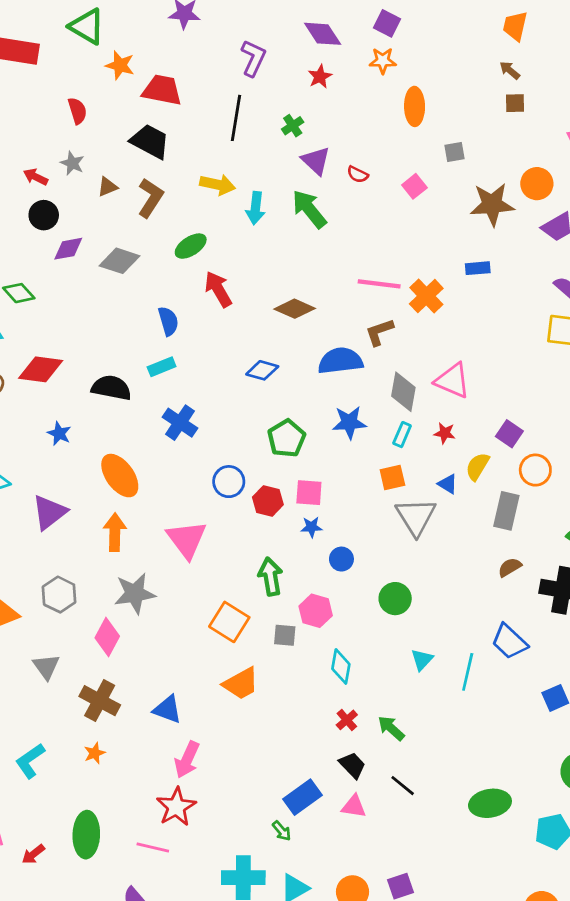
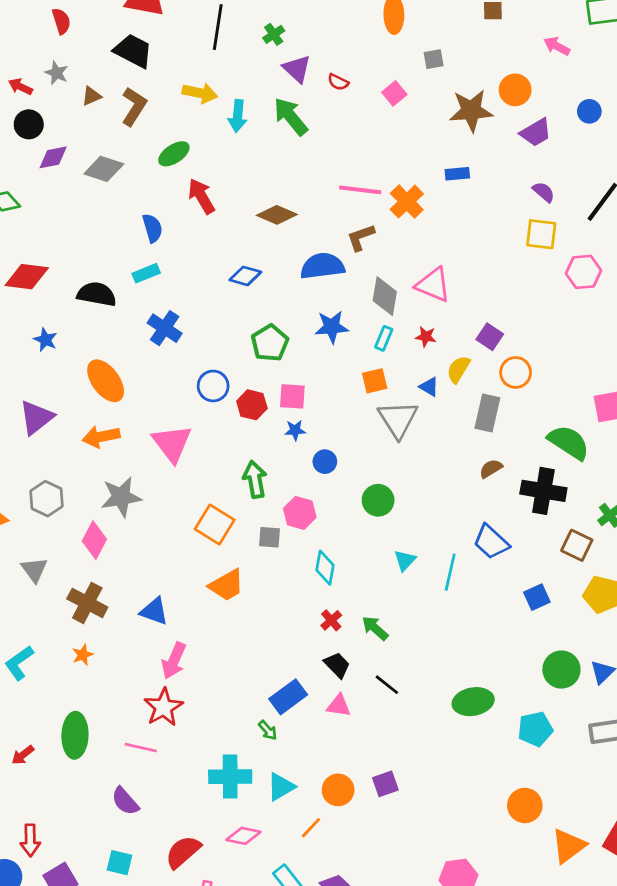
orange arrow: (115, 532) -> (101, 437), turned -102

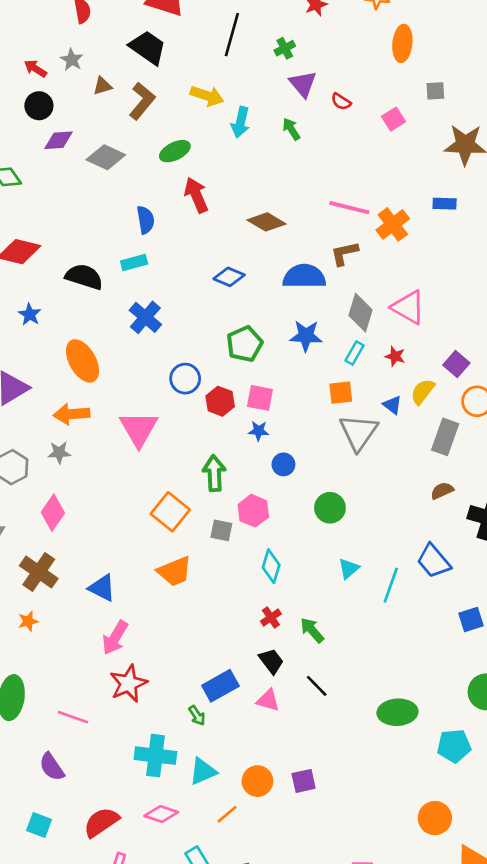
green arrow: (291, 117) -> (291, 129), size x0.6
gray star: (121, 497) -> (59, 453), moved, size x0.6
red star: (164, 707) -> (128, 684), moved

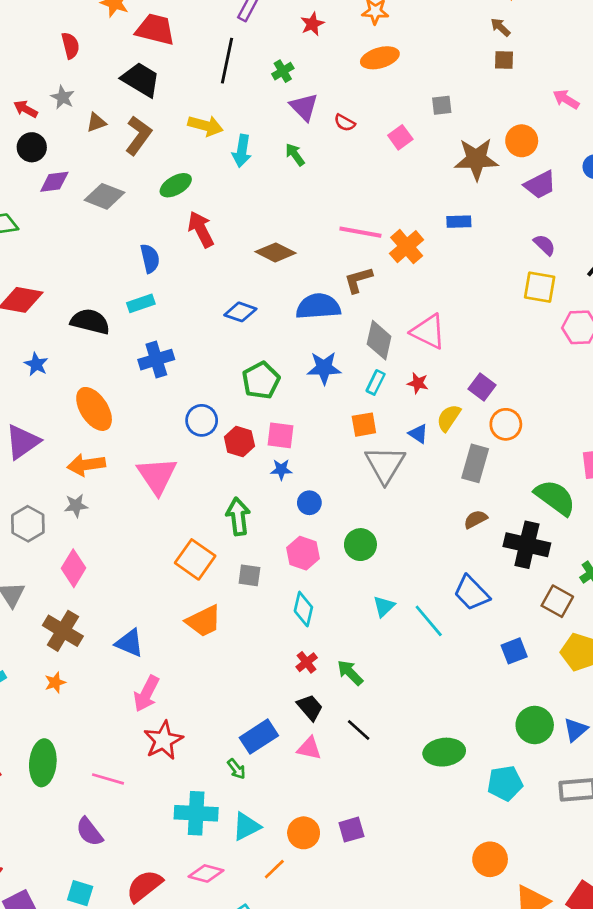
orange ellipse: (402, 43) -> (380, 58), moved, turned 72
blue cross: (145, 317) -> (156, 360), turned 36
pink hexagon: (253, 511) -> (303, 553), moved
cyan line: (391, 585) -> (429, 621), turned -56

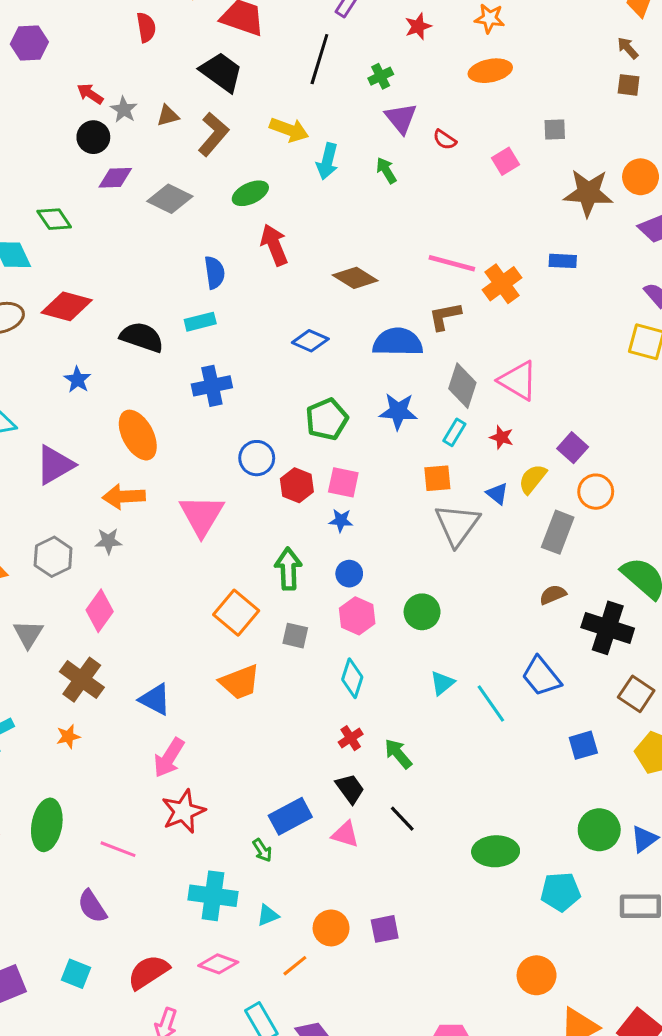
gray star: (63, 97) -> (124, 110), moved
blue circle: (309, 503) -> (349, 574), moved
cyan triangle: (246, 826) -> (268, 915), size x0.7

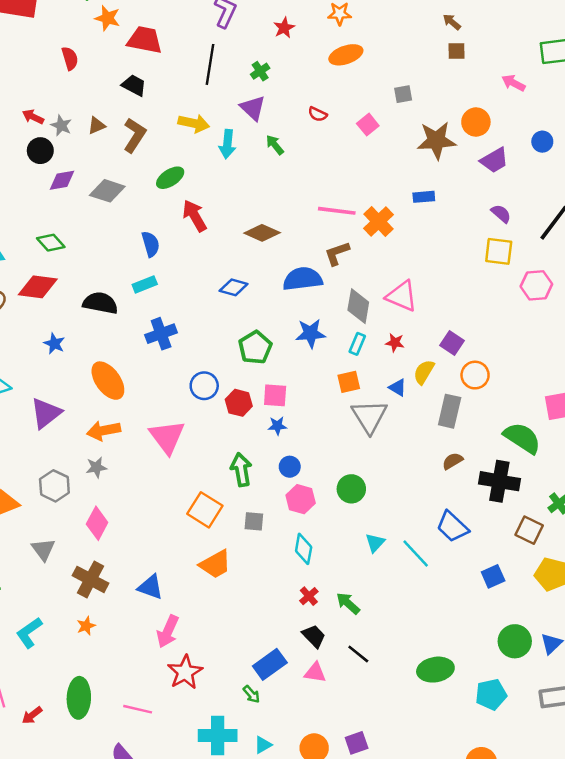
black trapezoid: (221, 72) -> (134, 85), size x0.7
purple triangle: (401, 118) -> (253, 108), moved
green diamond: (54, 219) -> (51, 243), moved

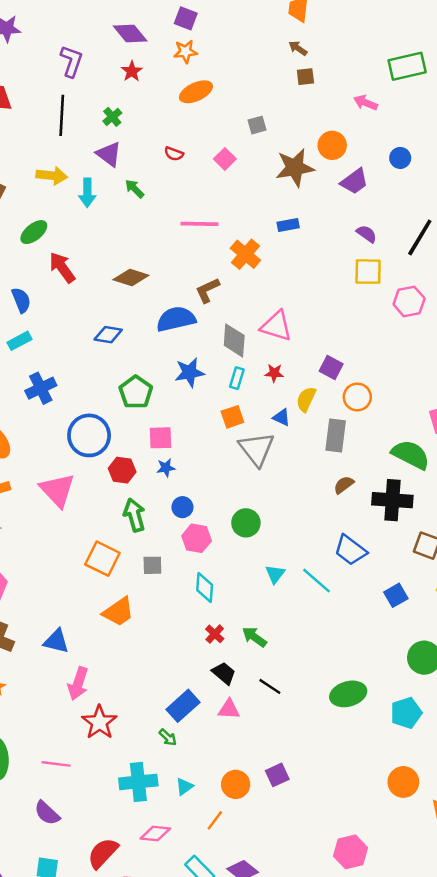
pink line: (337, 211) -> (200, 224), moved
blue circle: (204, 386) -> (89, 435), size x1.5
red hexagon: (239, 403) -> (122, 470), moved

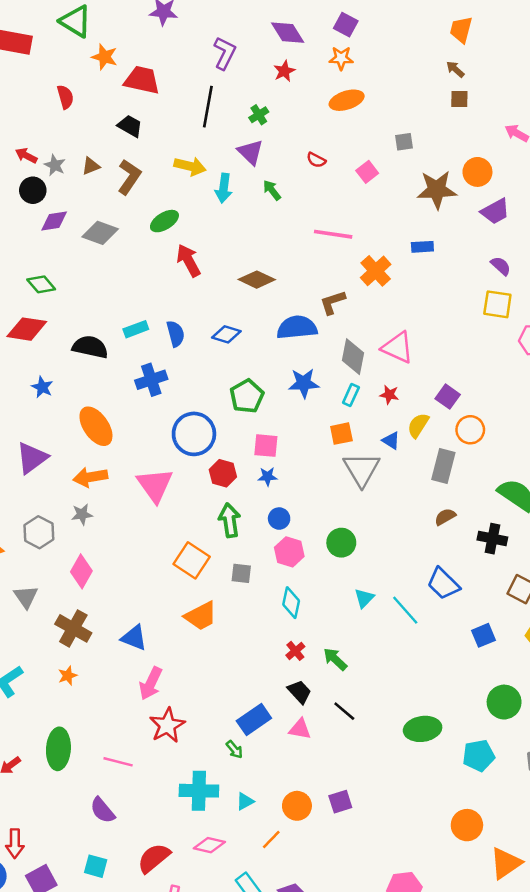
blue semicircle: (21, 300) -> (176, 334), moved
black cross: (392, 500) -> (492, 539), size x0.7

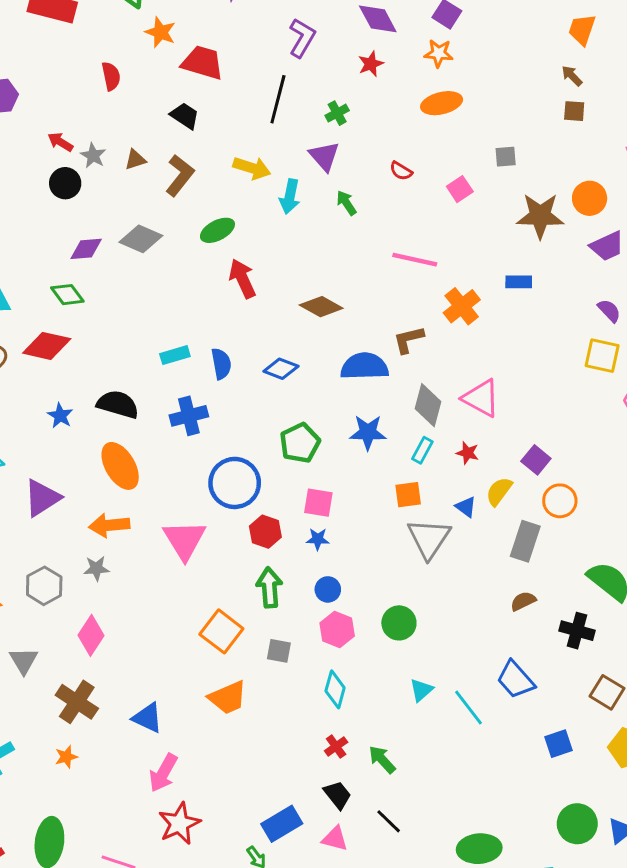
purple diamond: (54, 221) -> (86, 249), moved
black semicircle: (90, 347) -> (118, 404), moved

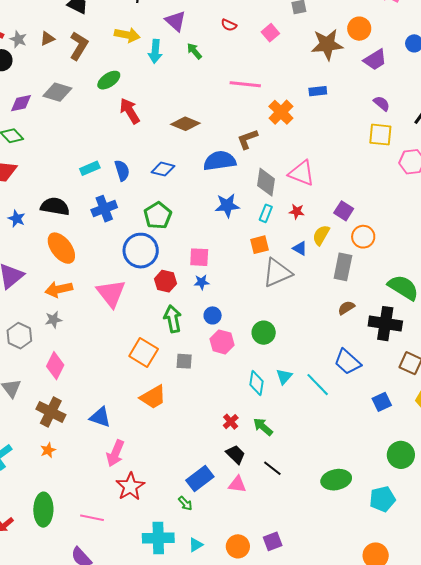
green pentagon: (300, 443) -> (158, 215), moved
gray triangle: (429, 538) -> (277, 273), turned 40
black cross: (577, 631) -> (385, 324), size x1.4
cyan diamond: (335, 689) -> (256, 383), moved

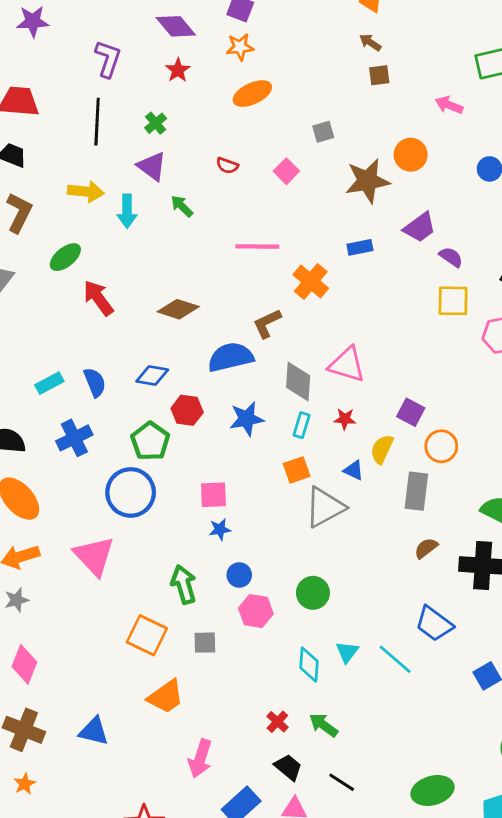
purple trapezoid: (375, 60) -> (420, 227), moved
red hexagon: (165, 281) -> (187, 410), moved
pink arrow: (115, 453) -> (200, 759), moved

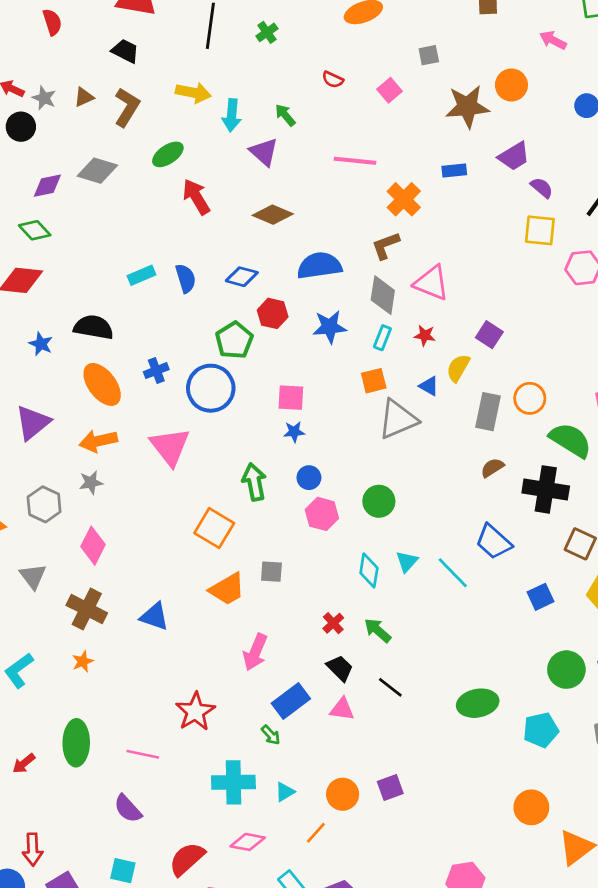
purple triangle: (152, 166) -> (264, 152), moved
brown L-shape: (267, 323) -> (386, 246), moved
blue cross: (74, 438) -> (156, 371), moved, size x0.7
orange circle: (441, 446) -> (530, 398), moved
gray square: (205, 643) -> (271, 572), moved

